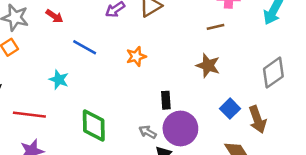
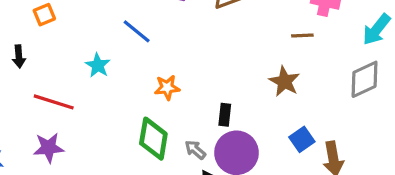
orange star: (136, 56) -> (167, 87), moved
gray diamond: (273, 73) -> (365, 79), moved
green diamond: (94, 125) -> (153, 139), moved

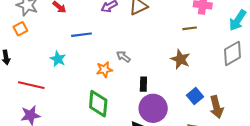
blue line: (137, 31) -> (81, 35), turned -42
gray arrow: (195, 150) -> (123, 57), moved

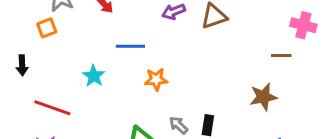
gray arrow: (123, 57) -> (179, 125), moved
brown star: (180, 59) -> (263, 97), turned 30
orange star: (104, 70) -> (156, 79), moved

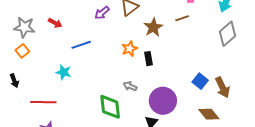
orange star: (156, 79) -> (130, 49), moved
brown star: (263, 97) -> (153, 27), moved
black rectangle: (208, 125) -> (149, 59), moved

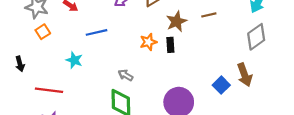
orange square: (22, 51) -> (43, 32), moved
black rectangle: (149, 59) -> (170, 45), moved
gray arrow: (130, 86) -> (126, 75), moved
brown arrow: (223, 87) -> (245, 75), moved

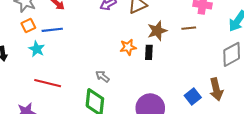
blue line: (96, 32) -> (52, 30), moved
cyan star: (74, 60) -> (37, 49), moved
red line: (49, 90) -> (48, 83), moved

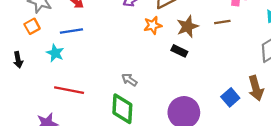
orange square: (28, 26) -> (32, 26), moved
orange star: (128, 47) -> (153, 25), moved
black rectangle: (149, 52) -> (179, 51), turned -64

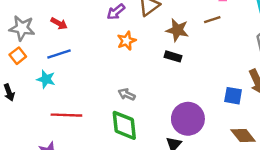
orange star: (153, 25) -> (127, 41), moved
brown star: (187, 27) -> (177, 30), turned -30
blue square: (230, 97) -> (233, 96), turned -30

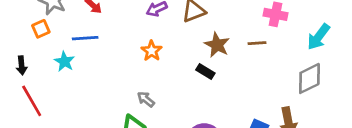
orange star: (127, 41) -> (152, 51), moved, turned -30
red line: (66, 115) -> (32, 101), moved, turned 44

